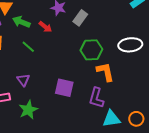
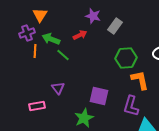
green arrow: (21, 22) -> (51, 39), moved
red arrow: (45, 27) -> (80, 35), turned -64
green star: (28, 110) -> (84, 118), moved

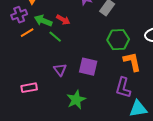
red arrow: (80, 35) -> (63, 20), moved, turned 56
orange line: (35, 51) -> (27, 33), turned 56
purple triangle: (58, 88) -> (60, 70), moved
purple square: (99, 96) -> (88, 67), moved

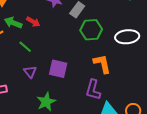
green line: (55, 37) -> (25, 47), moved
green hexagon: (118, 40) -> (91, 30), moved

